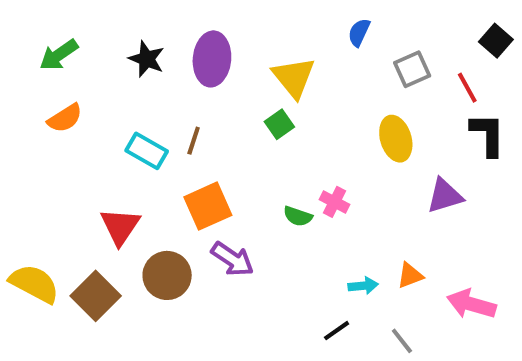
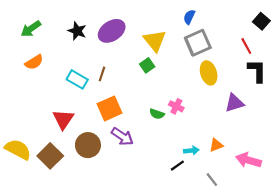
purple ellipse: (212, 59) -> (112, 31), turned 52
gray square: (412, 69) -> (198, 43), moved, size x1.4
black line: (337, 331) -> (177, 166), moved

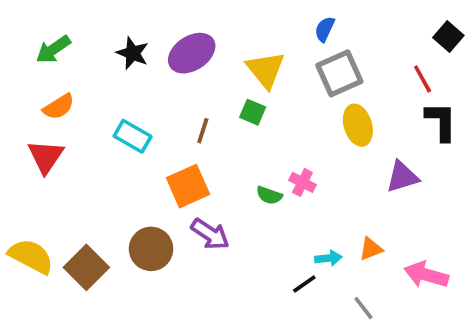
green square: (147, 65) -> (253, 112), turned -32
brown line: (102, 74) -> (203, 131), moved
red triangle: (63, 119) -> (46, 157), moved

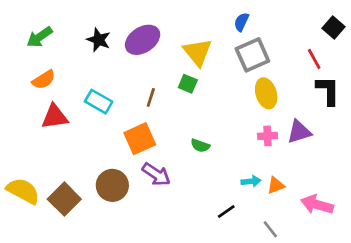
red triangle: (46, 157) -> (55, 117), moved, turned 48
pink cross: (302, 182) -> (268, 136), moved, turned -30
cyan arrow: (328, 258) -> (251, 181), moved

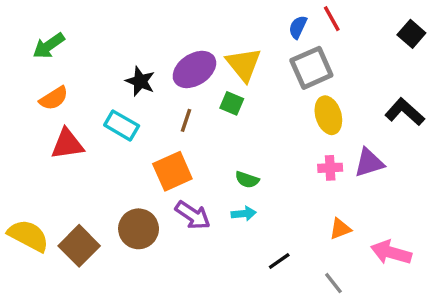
black star: (99, 40) -> (140, 81), moved
purple ellipse: (143, 40) -> (194, 69), moved
red line: (314, 59) -> (332, 19), moved
black L-shape: (328, 91) -> (405, 112), turned -48
cyan arrow: (251, 181) -> (244, 214), moved

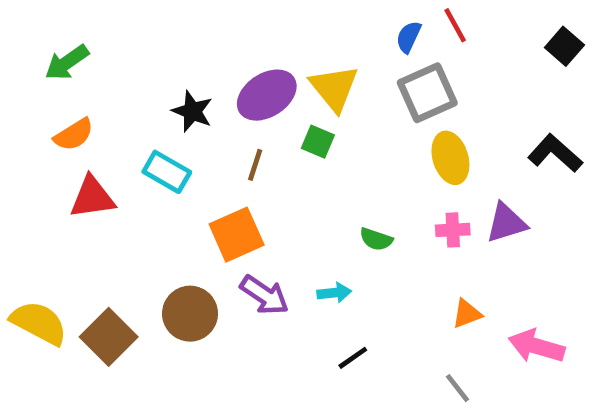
green semicircle: (247, 180) -> (376, 239), moved
black line: (279, 261) -> (353, 358), moved

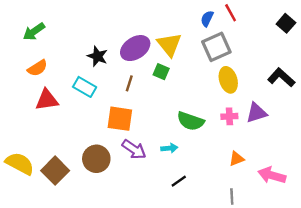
orange square: (237, 235) -> (120, 119), turned 32
green semicircle: (376, 239) -> (191, 121), size x1.6
gray line: (457, 388) -> (232, 196), turned 35

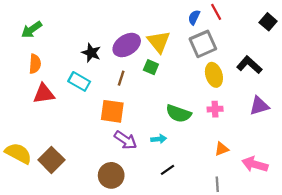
orange semicircle: (37, 68) -> (35, 64), turned -54
black L-shape: (281, 77) -> (249, 65), moved
purple triangle: (257, 113) -> (259, 106), moved
brown circle: (96, 159) -> (111, 175), moved

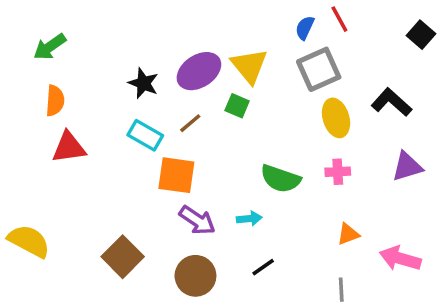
brown line: (121, 78) -> (190, 123), turned 32
cyan rectangle: (79, 81) -> (145, 135), moved
brown square: (51, 160) -> (123, 257), moved
brown circle: (111, 175) -> (195, 276), moved

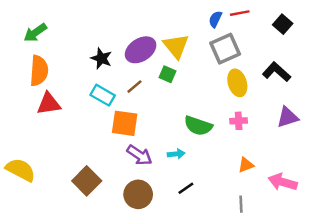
red line: (339, 19) -> (240, 13), turned -72
black square: (421, 35) -> (283, 24), moved
orange semicircle: (55, 101) -> (39, 71), size x1.4

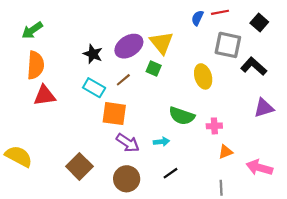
gray square: (225, 49) -> (228, 45), moved, turned 36
yellow ellipse: (237, 83) -> (203, 76), moved
pink cross: (239, 121) -> (214, 126), moved

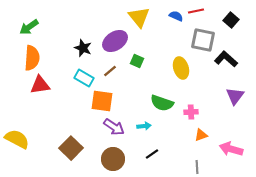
blue semicircle: (197, 18) -> (176, 16), turned 88
yellow triangle: (161, 43) -> (139, 17), moved
purple triangle: (264, 108) -> (235, 96), turned -36

